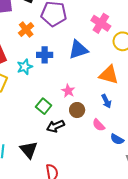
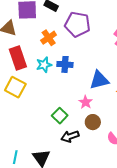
blue triangle: (78, 50) -> (99, 80), moved
cyan star: (25, 67) -> (44, 65), moved

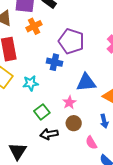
purple pentagon: (77, 24) -> (71, 41), moved
orange cross: (49, 38) -> (34, 26), moved
cyan star: (44, 65) -> (31, 83), moved

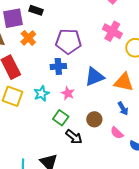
pink star: (69, 102) -> (68, 93), moved
black arrow: (49, 134) -> (74, 137), turned -114

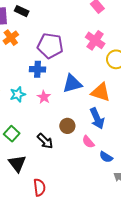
blue arrow: (123, 109) -> (97, 118), size x1.5
green square: (61, 118) -> (12, 134), moved

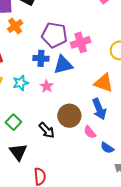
pink cross: (95, 40) -> (81, 42), moved, turned 36
blue triangle: (72, 84) -> (63, 65), moved
brown circle: (67, 126) -> (69, 116), size x1.5

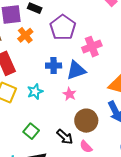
purple pentagon: (54, 35) -> (63, 27), moved, turned 30
pink star: (47, 86) -> (70, 94), moved
pink semicircle: (90, 132) -> (86, 147), moved

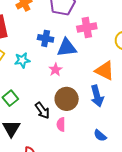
pink semicircle: (86, 147) -> (61, 124), turned 32

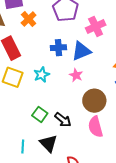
black arrow: (42, 110) -> (63, 120), moved
pink semicircle: (61, 124) -> (95, 127), size x1.5

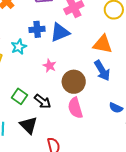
cyan star: (42, 75) -> (19, 47), moved
pink star: (76, 75) -> (50, 66), moved

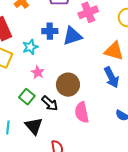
pink star: (50, 66) -> (38, 72), moved
brown circle: (74, 82) -> (68, 85), moved

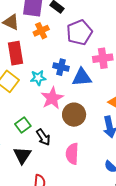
pink star: (38, 72) -> (52, 98), moved, size x1.6
brown circle: (68, 85) -> (74, 115), moved

